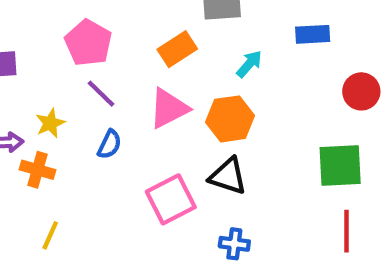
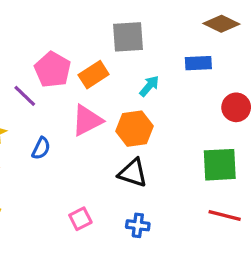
pink pentagon: (88, 43) -> (53, 70), moved
purple line: (101, 94) -> (25, 96), moved
pink square: (171, 199) -> (80, 219), moved, size x0.6
red line: (346, 231) -> (225, 215), turned -76

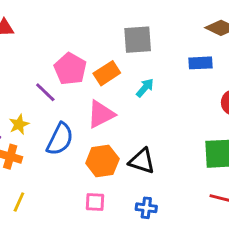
cyan arrow: (149, 86) -> (145, 88), moved
orange hexagon: (135, 129) -> (102, 161), moved
blue semicircle: (41, 148) -> (60, 139), size x1.6
pink square: (80, 219) -> (95, 202), turned 30

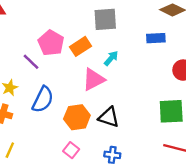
pink triangle: (101, 114) -> (93, 79), moved
pink square: (95, 202) -> (71, 150), turned 35

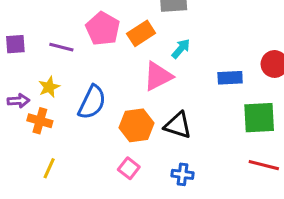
blue rectangle: (156, 38) -> (230, 78), moved
purple line: (31, 62) -> (61, 47), moved, turned -30

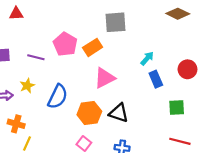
cyan arrow: (181, 49) -> (147, 58), moved
blue rectangle: (230, 78) -> (156, 79), turned 70
green square: (259, 118) -> (177, 107), size x0.7
orange cross: (40, 121) -> (16, 124), moved

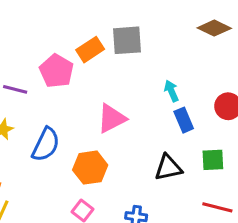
orange rectangle: (93, 47) -> (90, 50), moved
cyan arrow: (147, 58) -> (171, 91), turned -64
black triangle: (119, 113) -> (168, 168), moved, turned -30

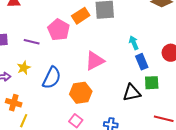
green square: (213, 160) -> (152, 83), moved

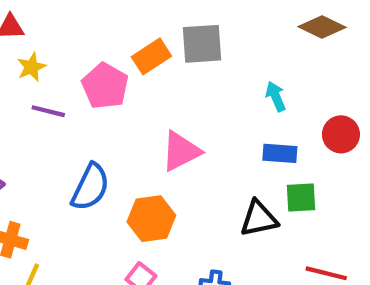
cyan arrow: (134, 43) -> (276, 96), moved
blue rectangle: (142, 62) -> (280, 153), turned -63
yellow star: (24, 68) -> (31, 67), moved

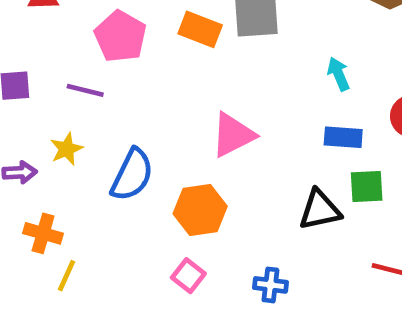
orange rectangle: (151, 56) -> (200, 29), turned 54
yellow star: (31, 67) -> (66, 149), moved
pink pentagon: (105, 86) -> (120, 36), moved

